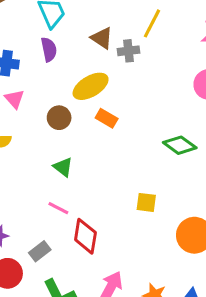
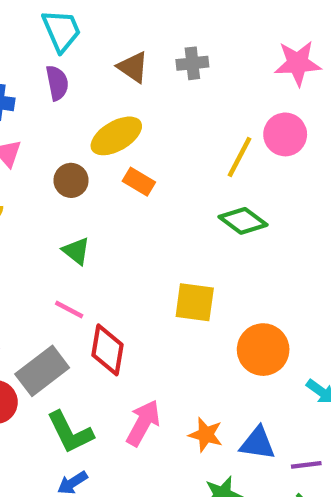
yellow line: (152, 23) -> (239, 157), moved
gray cross: (129, 51) -> (192, 63), moved
yellow square: (146, 202) -> (195, 302), size x1.4
gray rectangle: (40, 251) -> (42, 371), size x1.6

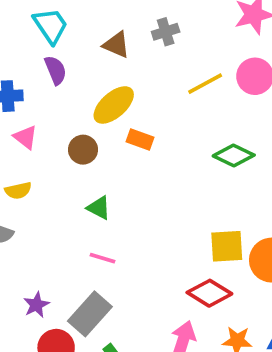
yellow line: (239, 157) -> (205, 84), moved, turned 45
yellow square: (195, 302) -> (227, 246), moved
red diamond: (107, 350) -> (209, 293), moved, turned -57

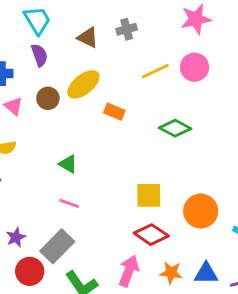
orange rectangle: (140, 140) -> (114, 112), moved
brown circle: (83, 150) -> (48, 98), moved
yellow square: (227, 246) -> (149, 195), moved

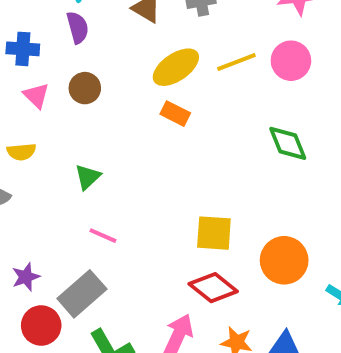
yellow ellipse: (83, 84) -> (176, 67), moved
green diamond: (175, 128) -> (288, 143), moved, turned 36
green triangle: (68, 164) -> (88, 177), moved, turned 42

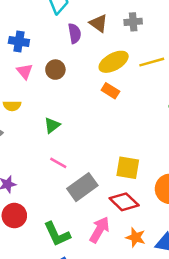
purple semicircle: (78, 27) -> (75, 33), moved
gray rectangle: (82, 294) -> (82, 187), moved

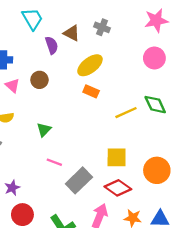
gray cross: (133, 22) -> (102, 27), turned 35
yellow line: (152, 62) -> (126, 113), moved

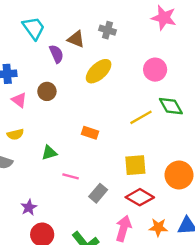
pink star: (156, 20) -> (164, 18), turned 30
pink circle: (154, 58) -> (155, 70), moved
orange rectangle: (91, 91) -> (90, 133), moved
green triangle: (44, 130) -> (49, 153), moved, turned 35
gray rectangle: (79, 180) -> (98, 193), size x0.7

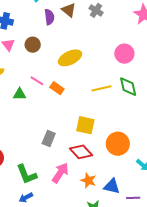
yellow ellipse: (99, 71) -> (70, 58), moved
pink line: (71, 176) -> (37, 81), moved
gray rectangle: (98, 193) -> (49, 138), turned -35

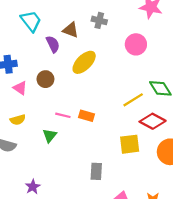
pink circle: (124, 54) -> (136, 44), moved
yellow ellipse: (70, 58) -> (84, 62), moved
green triangle: (19, 94) -> (50, 136), turned -32
red diamond: (81, 152) -> (153, 121), moved

